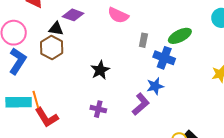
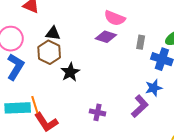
purple diamond: (73, 15) -> (106, 37), moved
black star: (100, 70) -> (70, 72), moved

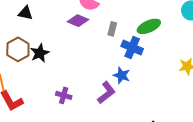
brown hexagon: (49, 52) -> (18, 49), moved
blue star: (154, 88) -> (122, 75), turned 30

